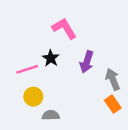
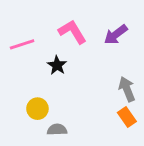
purple arrow: (87, 62) -> (116, 35), moved, turned 35
pink line: (27, 69) -> (22, 44), moved

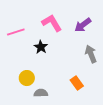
gray arrow: (127, 89) -> (91, 54), moved
orange rectangle: (127, 117) -> (77, 83), moved

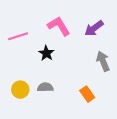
yellow circle: (27, 78) -> (20, 90), moved
gray semicircle: (41, 93) -> (45, 87), moved

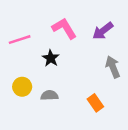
yellow circle: (20, 90) -> (22, 87), moved

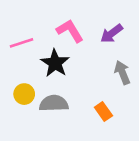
black star: (51, 58) -> (55, 63), size x1.5
gray semicircle: (49, 95) -> (54, 103), size x1.5

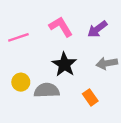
black star: (55, 63) -> (64, 64), moved
gray arrow: (122, 73) -> (107, 63), turned -78

